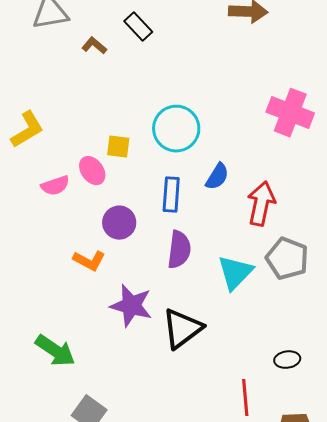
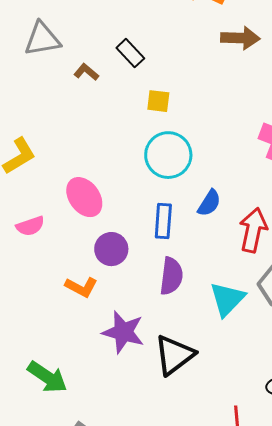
yellow square: (118, 147) -> (158, 101), moved
pink ellipse: (92, 171) -> (84, 197), size x1.4
pink semicircle: (55, 186) -> (30, 226), moved

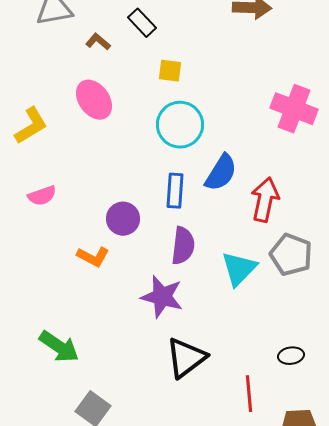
pink ellipse: (84, 197) -> (94, 100), moved
blue semicircle: (209, 203) -> (221, 173), size x1.4
purple star: (123, 332) -> (162, 297), moved
black triangle: (174, 355) -> (186, 358), moved

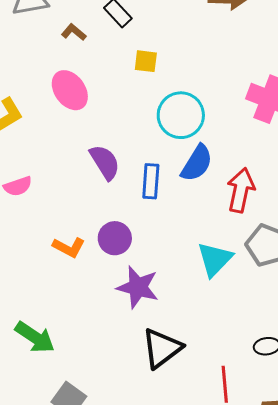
cyan circle: (180, 125) -> (181, 115), moved
purple circle: (123, 219) -> (115, 238), moved
purple semicircle: (183, 246) -> (105, 162), moved, turned -39

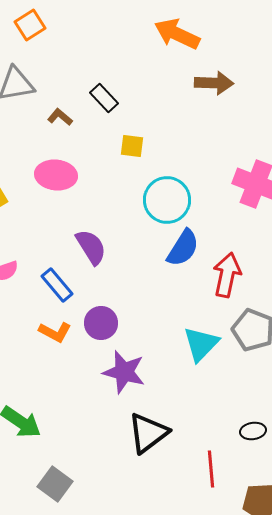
pink ellipse: (70, 90) -> (56, 175), turned -48
blue rectangle: (151, 181) -> (57, 285), moved, turned -44

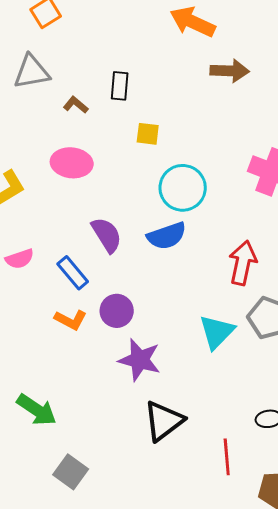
black rectangle: (104, 98) -> (120, 86), turned 48
blue semicircle: (183, 248) -> (167, 236), moved, turned 39

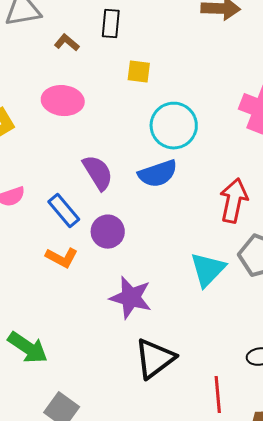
purple circle: (117, 311) -> (108, 232), moved

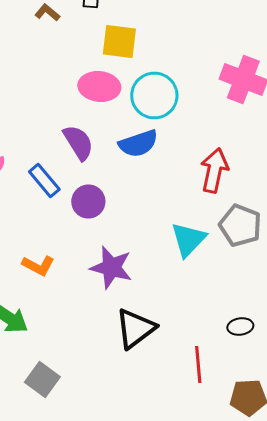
yellow square: (139, 72) -> (119, 42), size x1.5
pink ellipse: (63, 101) -> (99, 86), moved
orange L-shape: (62, 258) -> (38, 266), moved

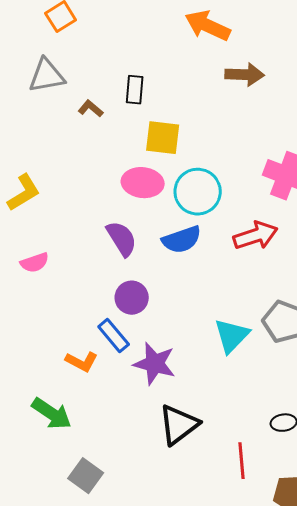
red arrow: (214, 170) -> (256, 236), moved, turned 60
blue rectangle: (44, 180) -> (114, 336), moved

